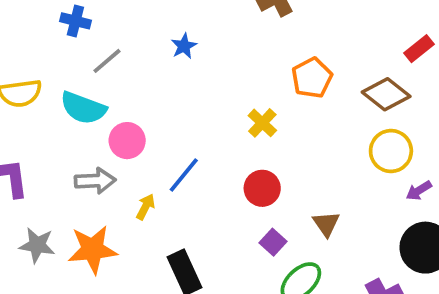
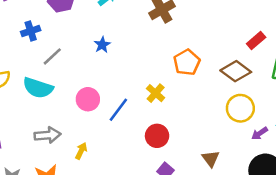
blue cross: (75, 21) -> (31, 31), turned -30
pink circle: (127, 141) -> (88, 99), moved
blue line: (184, 175) -> (118, 110), moved
brown triangle: (326, 224) -> (211, 159), moved

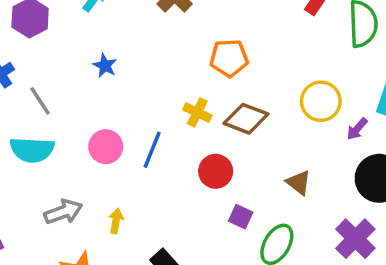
gray line: (52, 56) -> (40, 101), turned -65
orange pentagon: (187, 62) -> (229, 58), turned -30
brown diamond: (236, 71) -> (246, 119), moved

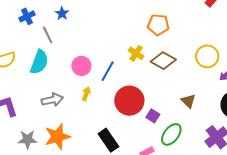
blue star: (105, 66) -> (62, 13), moved
cyan semicircle: (32, 150) -> (39, 62), turned -80
red circle: (216, 171) -> (129, 101), moved, size x1.5
yellow arrow: (116, 221) -> (86, 94), moved

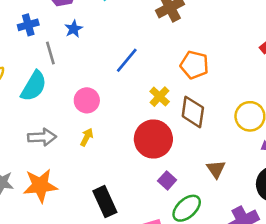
brown diamond: (163, 61) -> (193, 112), turned 60
blue line: (108, 71) -> (127, 60), moved
red circle: (129, 101) -> (153, 139), moved

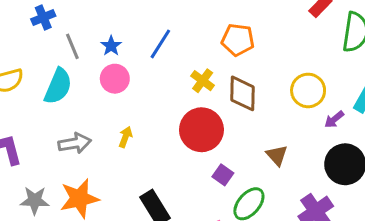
blue star: (74, 29) -> (111, 46), moved
pink circle: (87, 100) -> (115, 79), moved

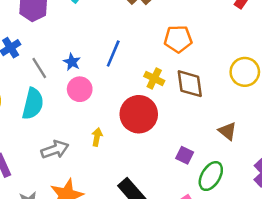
red circle: (201, 130) -> (139, 114), moved

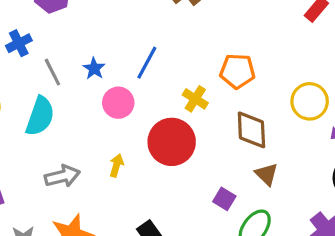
orange pentagon: (178, 39) -> (237, 71), moved
brown diamond: (190, 84) -> (251, 130), moved
pink circle: (80, 89) -> (118, 103), moved
brown triangle: (228, 131) -> (267, 174), moved

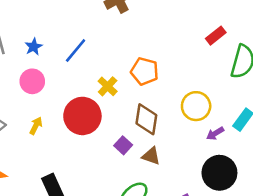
pink circle: (118, 103) -> (32, 81), moved
brown triangle: (267, 174) -> (151, 156), turned -36
purple square: (224, 199) -> (123, 145), moved

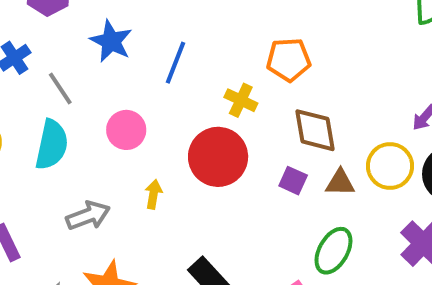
blue star: (34, 47) -> (111, 41), moved, size x1.5
yellow circle: (196, 106) -> (390, 166), moved

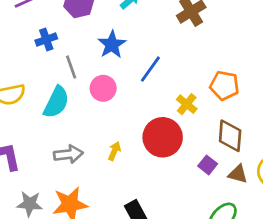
pink circle: (126, 130) -> (103, 88), moved

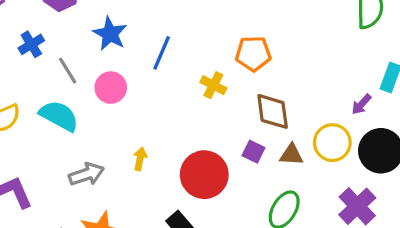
cyan semicircle: (56, 102) -> (59, 116), turned -76
red circle: (163, 137) -> (204, 175), moved

